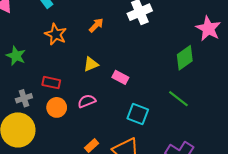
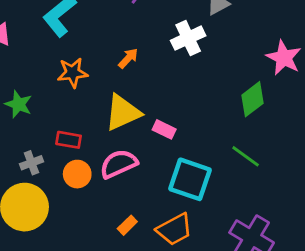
orange star: (56, 34) -> (73, 73), turned -30
yellow triangle: (91, 64) -> (123, 112), size x1.8
pink semicircle: (87, 101) -> (119, 164), size x1.5
cyan square: (138, 114) -> (190, 179), size x1.4

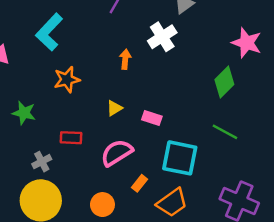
orange arrow: (128, 58) -> (125, 59), moved, turned -30
yellow triangle: (123, 112) -> (114, 108), size x0.5
orange circle: (77, 174) -> (102, 205), moved
orange rectangle: (127, 225) -> (140, 183), moved

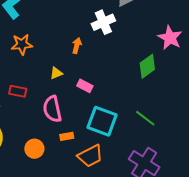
orange arrow: (125, 59) -> (77, 46), moved
green line: (225, 132) -> (145, 118), moved
pink semicircle: (117, 153) -> (52, 109), turned -80
orange rectangle: (140, 183) -> (67, 136), turned 32

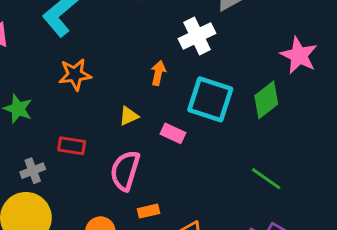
pink semicircle: (52, 109) -> (125, 171), turned 32
cyan square: (102, 121) -> (210, 99), moved

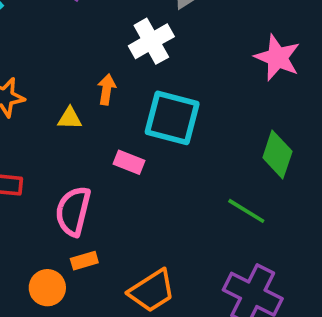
green diamond: (266, 100) -> (277, 154), moved, turned -30
yellow triangle: (129, 116) -> (70, 118), moved, turned 30
orange rectangle: (149, 211) -> (84, 261), moved

